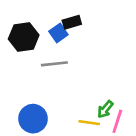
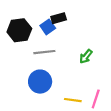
green arrow: (105, 109) -> (86, 56), moved
blue circle: (33, 119) -> (40, 82), moved

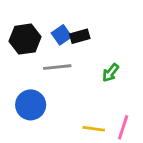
black rectangle: (59, 18) -> (80, 36), moved
blue circle: (40, 82) -> (31, 105), moved

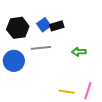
green arrow: (111, 73) -> (79, 52), turned 48
blue circle: (31, 105) -> (14, 61), moved

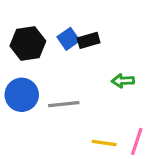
gray line: (41, 48) -> (64, 104), moved

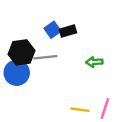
black hexagon: (28, 43) -> (21, 52), moved
gray line: (64, 104) -> (45, 57), moved

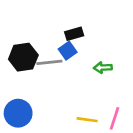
blue square: (52, 30) -> (68, 51), moved
blue circle: (17, 73) -> (18, 113), moved

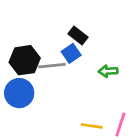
black rectangle: (74, 34) -> (78, 36), turned 54
blue circle: (18, 113) -> (19, 93), moved

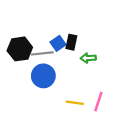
black rectangle: (78, 36) -> (71, 42), moved, turned 64
blue circle: (19, 93) -> (43, 76), moved

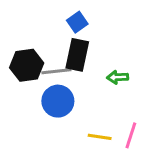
black rectangle: (71, 42) -> (77, 55), moved, size x1.5
blue square: (58, 43) -> (77, 22), moved

